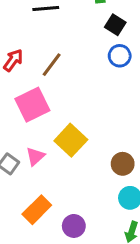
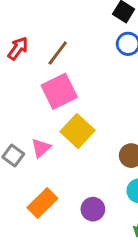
pink square: (32, 105) -> (59, 91), moved
purple circle: (74, 226) -> (93, 209), moved

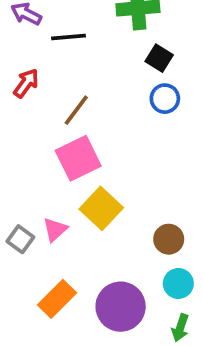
red arrow: (18, 48) -> (26, 83), moved
purple circle: (93, 209) -> (121, 307), size x1.6

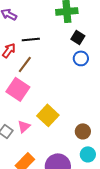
black line: (69, 37) -> (31, 39), moved
brown line: (76, 110) -> (25, 64), moved
pink square: (78, 158) -> (18, 89), moved, turned -30

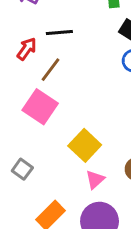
pink triangle: (24, 126) -> (95, 180), moved

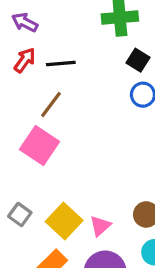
red arrow: (27, 49) -> (25, 60), moved
yellow square: (85, 145) -> (64, 221), moved

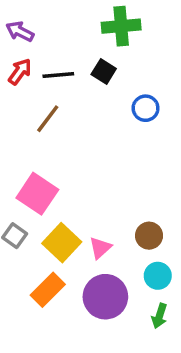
black square: (138, 60) -> (104, 72), moved
pink square: (40, 146) -> (37, 194), moved

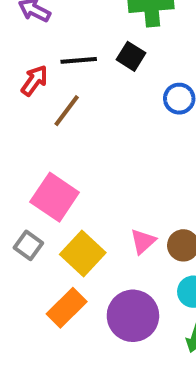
red arrow: (20, 72) -> (34, 80), moved
pink triangle: (100, 248) -> (143, 241), moved

